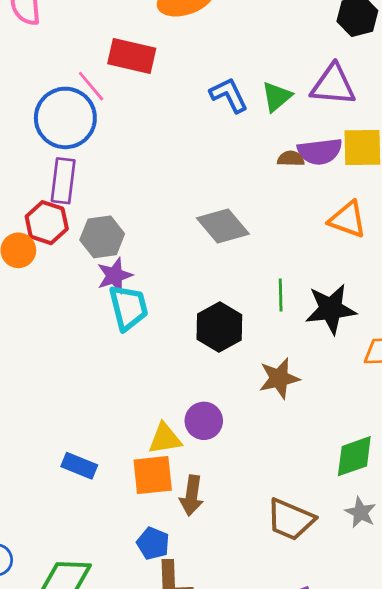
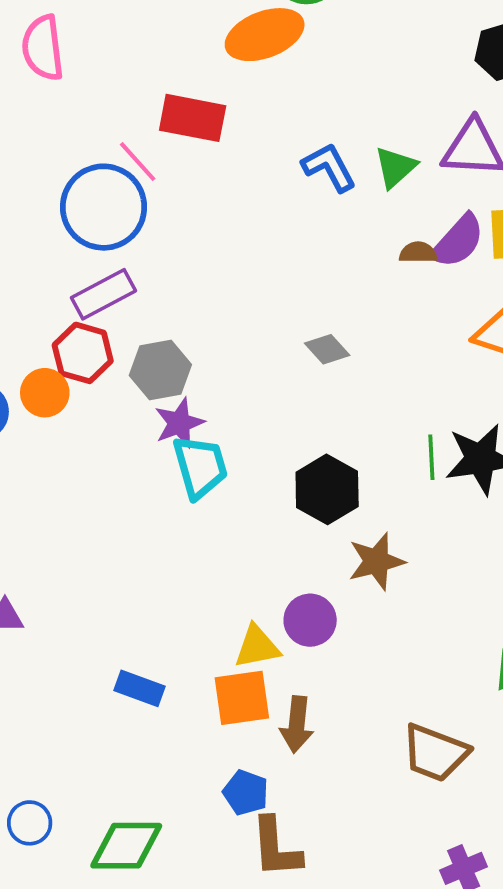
purple semicircle: (320, 151) -> (458, 241), turned -39
purple rectangle: (63, 181) -> (104, 294), turned 57
gray diamond: (223, 226) -> (327, 349), size x0.6
green line: (281, 295) -> (431, 457), moved
brown star: (279, 378) -> (376, 561), moved

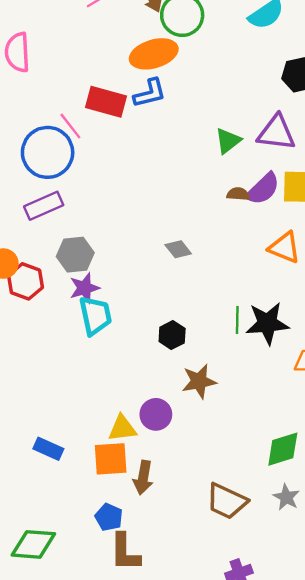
blue L-shape: (329, 167) -> (150, 93), moved, turned 100
red hexagon: (83, 353) -> (25, 281), moved
black hexagon: (327, 489) -> (172, 335), size x0.7

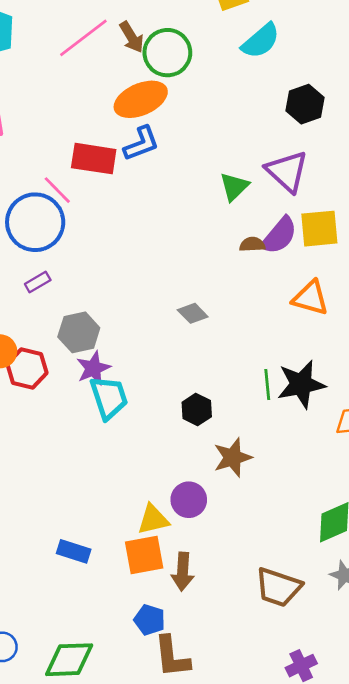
purple triangle: (276, 133) -> (287, 171), turned 42
purple rectangle: (44, 206) -> (38, 282), size x0.6

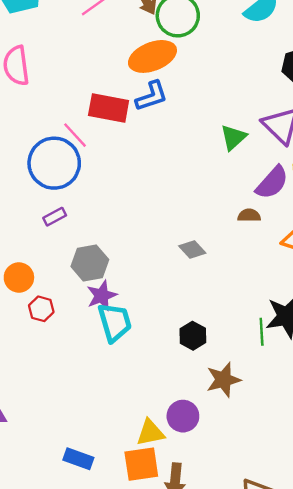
brown semicircle: (252, 244) -> (249, 215), moved
red hexagon: (27, 368) -> (41, 309), moved, size x0.7
green line: (267, 384) -> (262, 332), moved

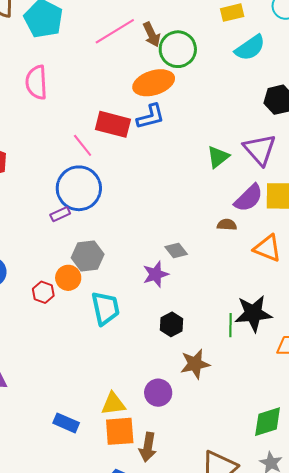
blue circle: (54, 163) -> (79, 188), moved
orange circle: (19, 278) -> (68, 278), moved
purple star: (102, 296) -> (156, 274), moved
yellow triangle: (150, 433) -> (113, 404), moved

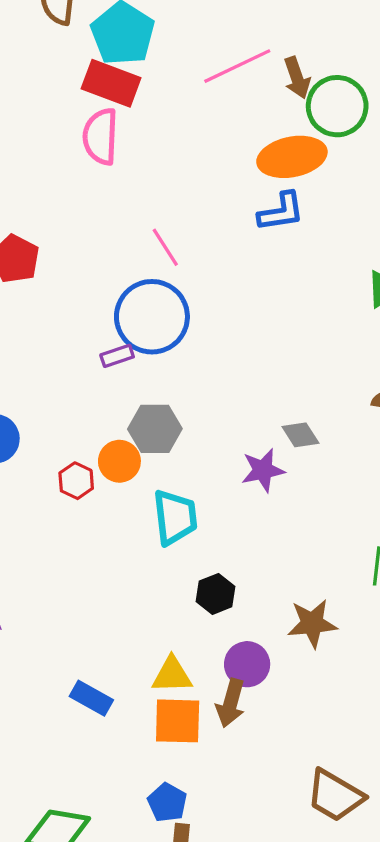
red rectangle: (113, 124) -> (111, 83), moved
black hexagon: (171, 324) -> (216, 594), moved
brown arrow: (148, 447) -> (231, 703), moved

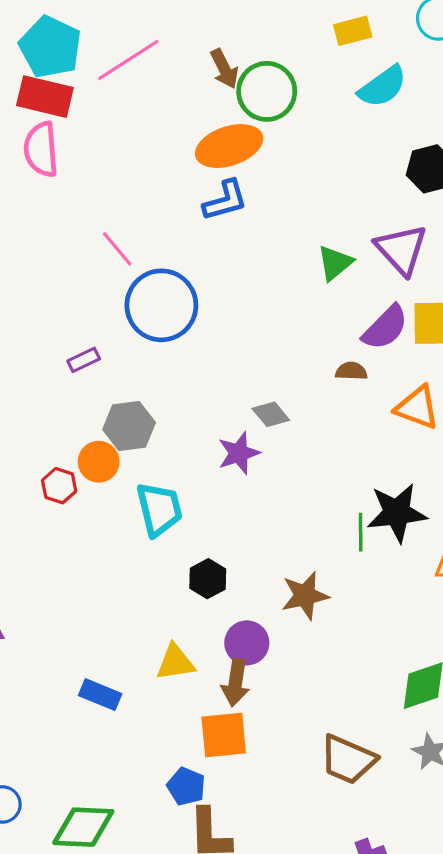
pink line: (237, 66) -> (128, 60), moved
blue circle: (152, 317) -> (161, 305), moved
orange square: (178, 721) -> (224, 735), moved

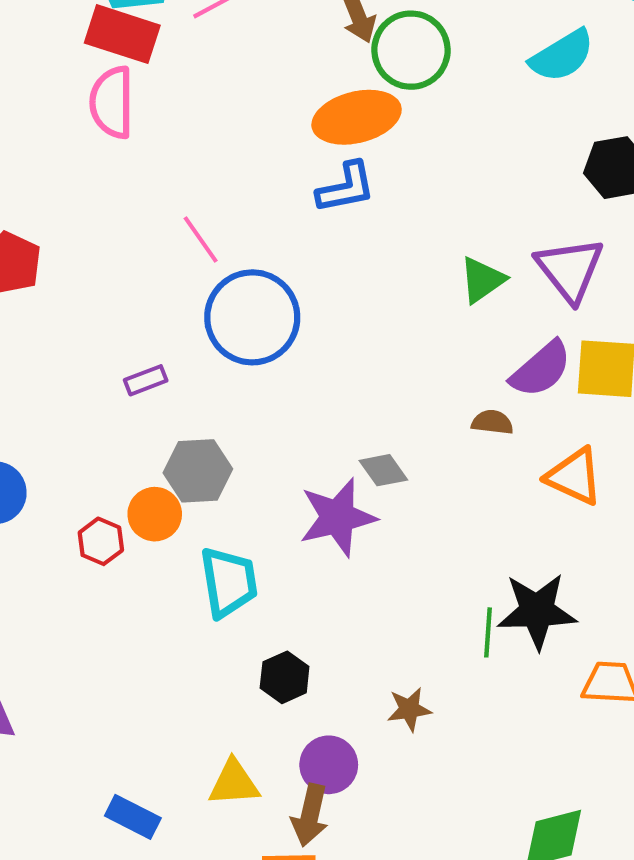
purple star: (239, 453) -> (338, 517), size x1.4
brown star: (305, 596) -> (409, 709), size x0.7

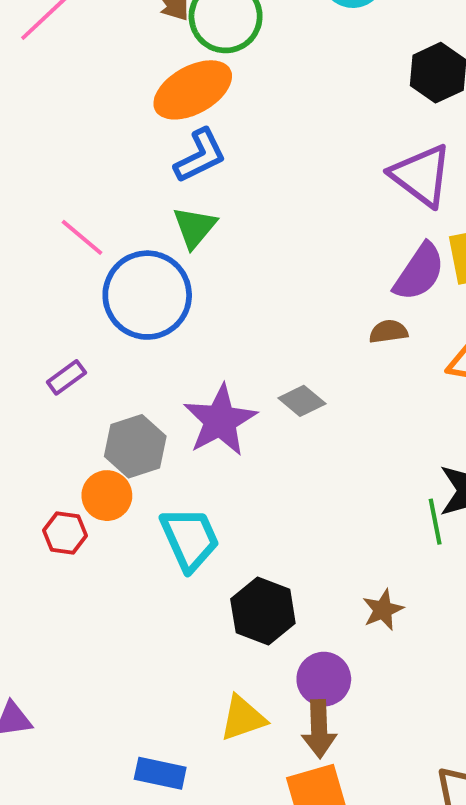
green triangle: (482, 280) -> (195, 227), moved
purple star: (338, 517) -> (220, 420), moved
black hexagon: (285, 677) -> (263, 611), size x1.4

